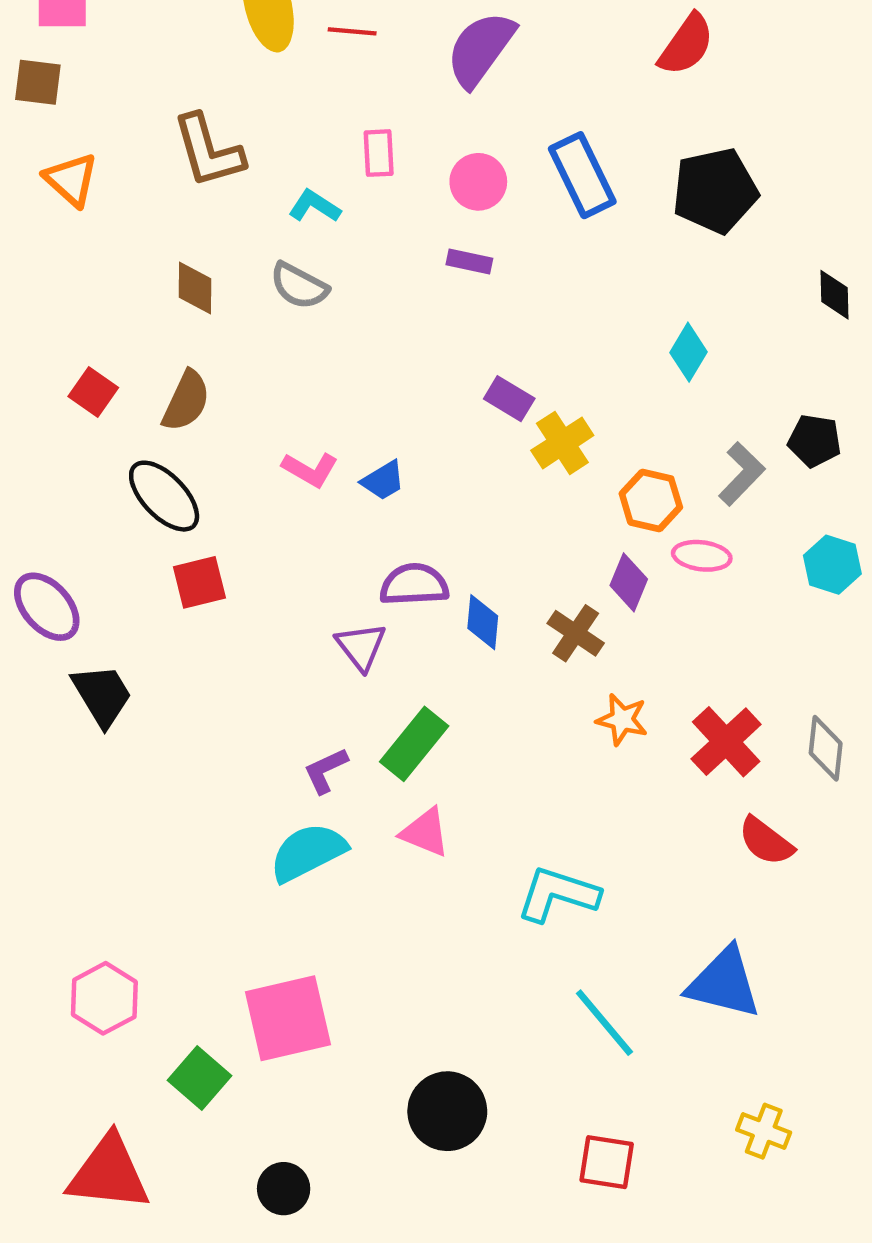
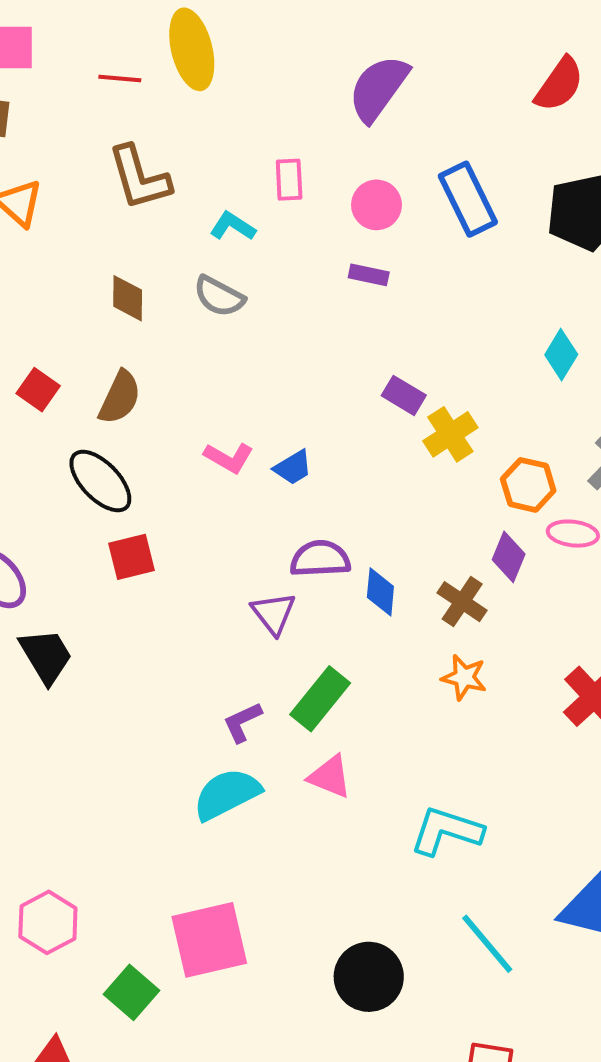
red line: (352, 31) -> (120, 79), moved
orange star: (622, 720) -> (464, 677), moved
black circle: (447, 1111) -> (369, 977), moved

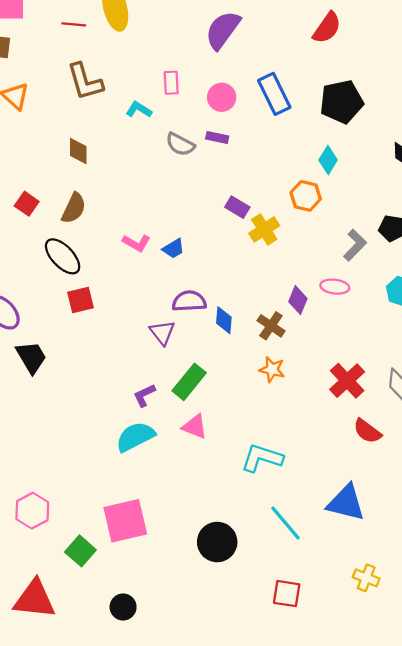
gray semicircle: (219, 296) -> (180, 144), moved
cyan diamond: (561, 355) -> (328, 160), moved
orange hexagon: (528, 485) -> (306, 196), moved

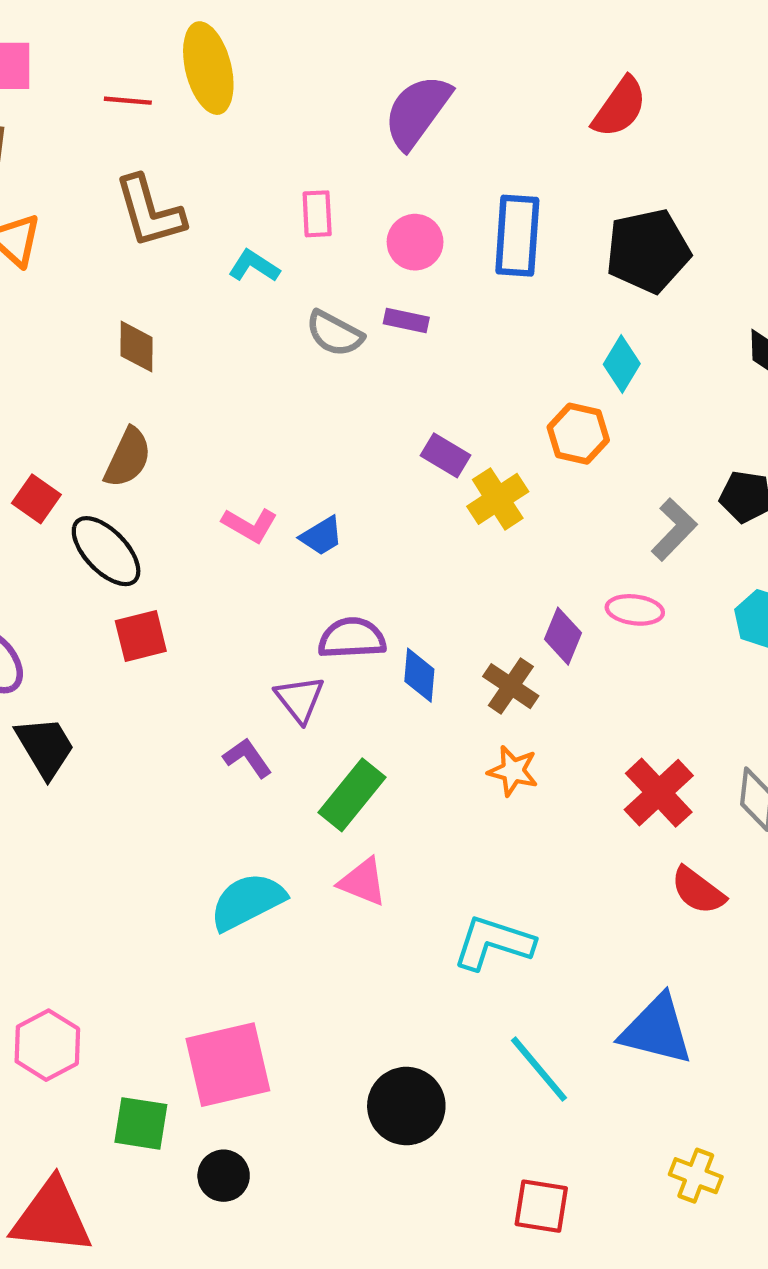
blue rectangle: (274, 94) -> (517, 236), turned 30
red square: (27, 204) -> (36, 499), moved
purple L-shape: (144, 395) -> (247, 758), moved, turned 80
green square: (80, 551) -> (141, 1123), turned -32
black circle: (123, 607) -> (224, 1176), moved

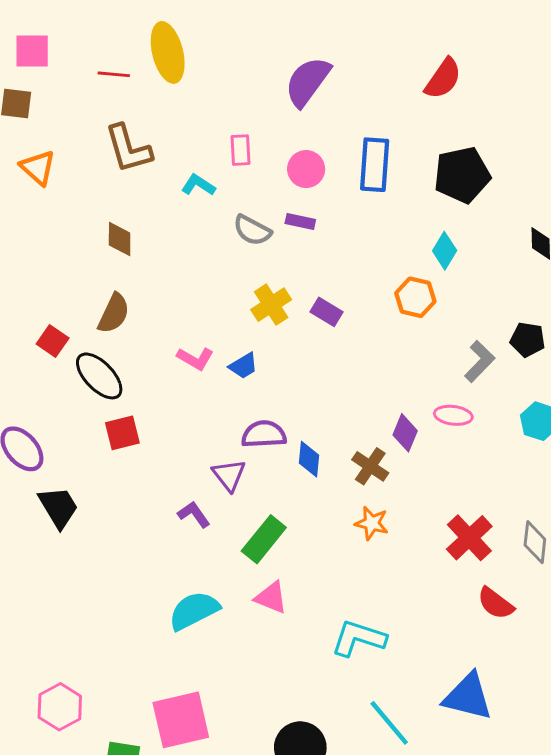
yellow cross: (498, 499) -> (271, 305), moved

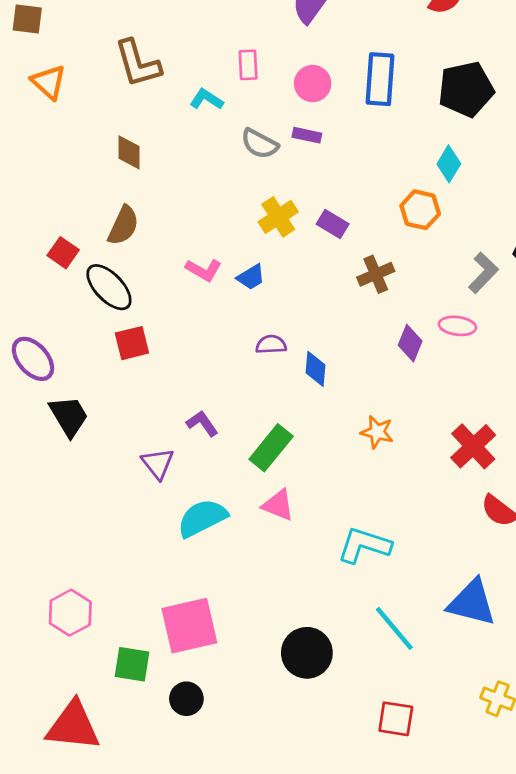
purple semicircle: (264, 434) -> (271, 345), size x0.7
brown cross: (370, 466) -> (376, 274), moved, turned 33
purple triangle: (229, 475) -> (158, 464), moved

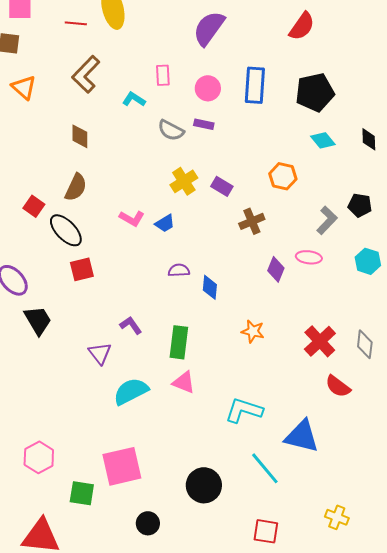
brown L-shape: (138, 63) -> (86, 74), turned 60
cyan diamond: (449, 164) -> (323, 140), moved, turned -70
green rectangle: (271, 448) -> (179, 342), turned -32
blue triangle: (472, 603) -> (302, 436), moved
black circle: (186, 699) -> (148, 523), moved

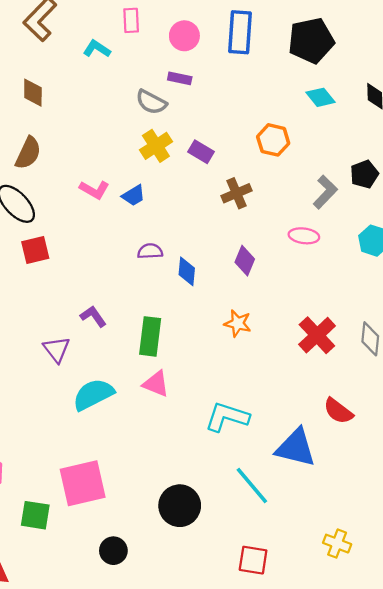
gray semicircle: (171, 130) -> (151, 102), moved
black pentagon: (360, 205) -> (364, 174), turned -30
purple diamond: (276, 269) -> (245, 261), moved
red semicircle: (338, 386) -> (338, 411), moved

